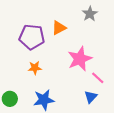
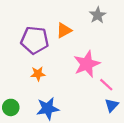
blue triangle: (91, 97) -> (112, 105), moved

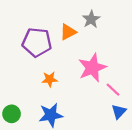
gray star: (98, 15) -> (91, 19), moved
orange star: (38, 74) -> (50, 79), moved

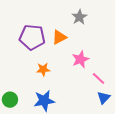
orange triangle: (68, 32) -> (59, 37), moved
pink star: (92, 68) -> (80, 59), size x0.7

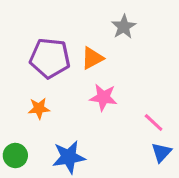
pink star: (80, 59) -> (103, 97), moved, turned 30
orange star: (43, 69) -> (39, 108), moved

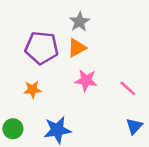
gray star: (124, 27) -> (79, 22), moved
pink line: (154, 123) -> (128, 88), moved

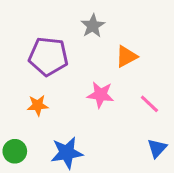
orange triangle: (77, 48) -> (126, 56), moved

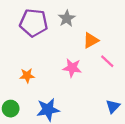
purple pentagon: (48, 56) -> (34, 23), moved
pink line: (149, 104) -> (107, 61), moved

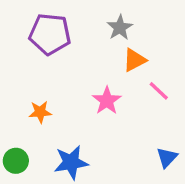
gray star: (67, 18) -> (120, 28), moved
pink star: (72, 68) -> (107, 101), turned 30

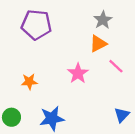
gray star: (120, 28) -> (103, 20), moved

